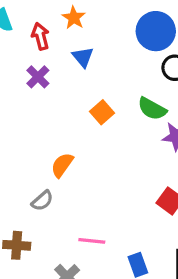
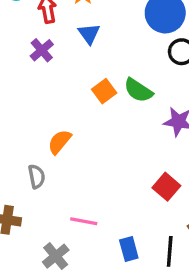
green semicircle: (152, 109) -> (138, 90), moved
gray semicircle: (42, 201) -> (37, 176), turned -65

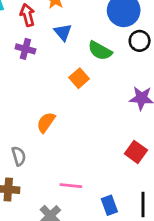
purple cross: (42, 50) -> (25, 49), turned -30
green semicircle: (138, 90) -> (100, 51), moved
gray semicircle: (37, 176) -> (19, 156), moved

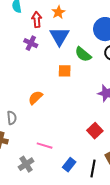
blue triangle: (63, 32) -> (59, 36), size x1.5
orange square: (79, 78) -> (65, 71), turned 32
blue rectangle: (109, 205) -> (69, 165), turned 48

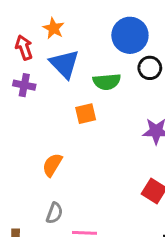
green semicircle: (83, 54) -> (107, 82), turned -30
gray semicircle: (12, 118) -> (54, 213), moved, turned 40

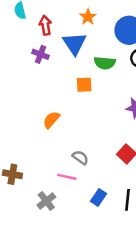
orange star: (54, 28) -> (88, 17), moved
gray semicircle: (54, 213) -> (80, 157), moved, turned -84

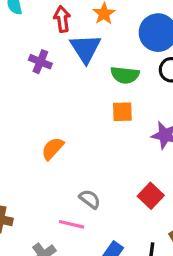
red arrow: (45, 25) -> (62, 19), moved
orange square: (84, 85) -> (122, 112), moved

